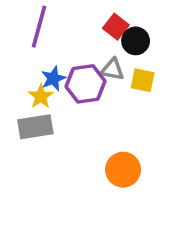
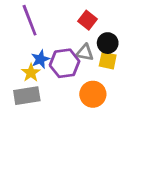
purple line: (39, 27) -> (30, 20), turned -36
black circle: (136, 41) -> (108, 43), moved
orange circle: (123, 170) -> (93, 94), moved

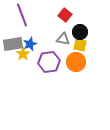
purple hexagon: (65, 63) -> (49, 62), moved
orange circle: (93, 94) -> (76, 62), moved
gray rectangle: (27, 96) -> (13, 44), moved

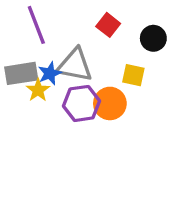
black circle: (80, 32) -> (153, 38), moved
gray triangle: (63, 39) -> (75, 65), moved, size x1.6
orange circle: (76, 62) -> (110, 103), moved

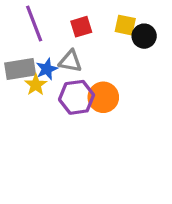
red square: (108, 25) -> (81, 27), moved, turned 35
gray triangle: (75, 65) -> (70, 61), size x0.7
yellow square: (133, 75) -> (125, 25), moved

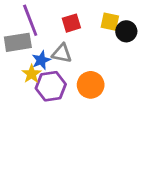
gray rectangle: (20, 69) -> (18, 42), moved
purple hexagon: (77, 97) -> (51, 86), moved

